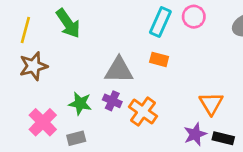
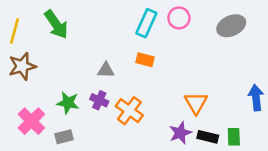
gray triangle: (119, 70) -> (106, 70), size x0.6

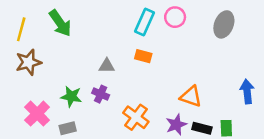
gray ellipse: (231, 26) -> (224, 24), turned -45
orange triangle: (196, 103) -> (191, 96), turned -40
orange cross: (129, 111) -> (136, 117), moved

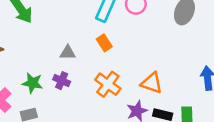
orange rectangle: (143, 56) -> (104, 43), turned 42
orange cross: (136, 117) -> (108, 84), moved

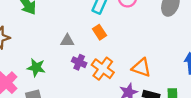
purple cross: (62, 81) -> (79, 62), moved

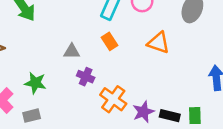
orange triangle: (141, 68) -> (158, 43), moved
orange cross: (103, 69) -> (113, 99), moved

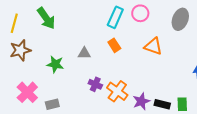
purple cross: (86, 77) -> (95, 84), moved
green star: (35, 83) -> (55, 64), moved

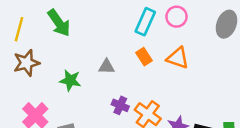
orange triangle: (153, 46) -> (178, 58), moved

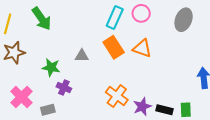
orange rectangle: (144, 57) -> (114, 47), size x1.5
purple cross: (120, 105) -> (64, 88), moved

